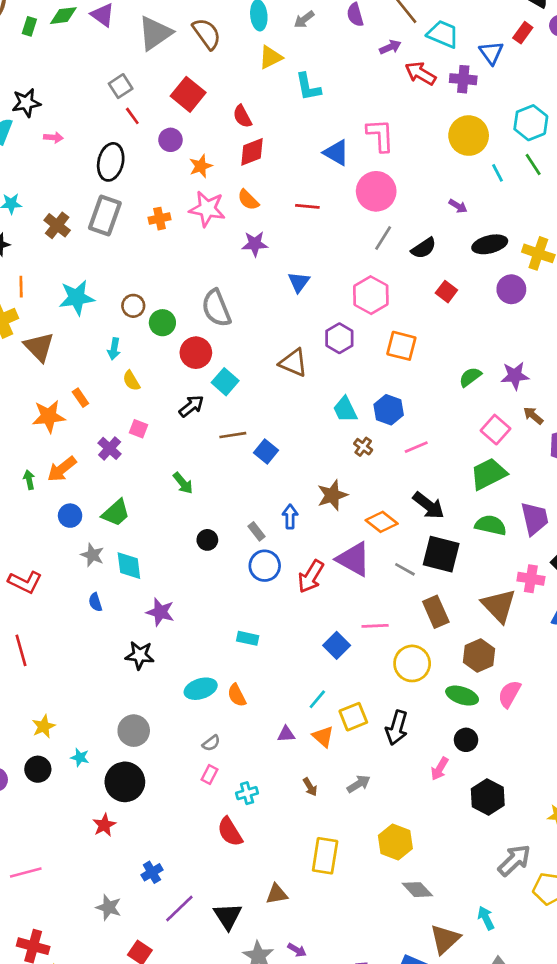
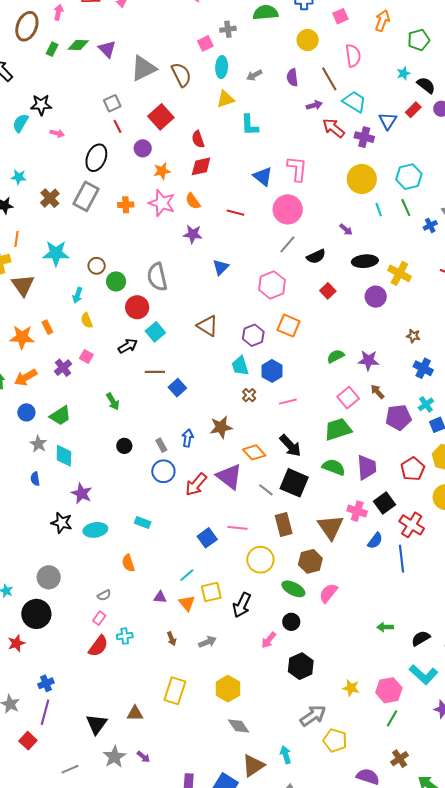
purple hexagon: (339, 338) -> (253, 335), moved
cyan ellipse: (201, 689) -> (95, 530), moved
red semicircle: (230, 832) -> (98, 646), moved, turned -120
purple line: (179, 908) -> (45, 712), moved, turned -40

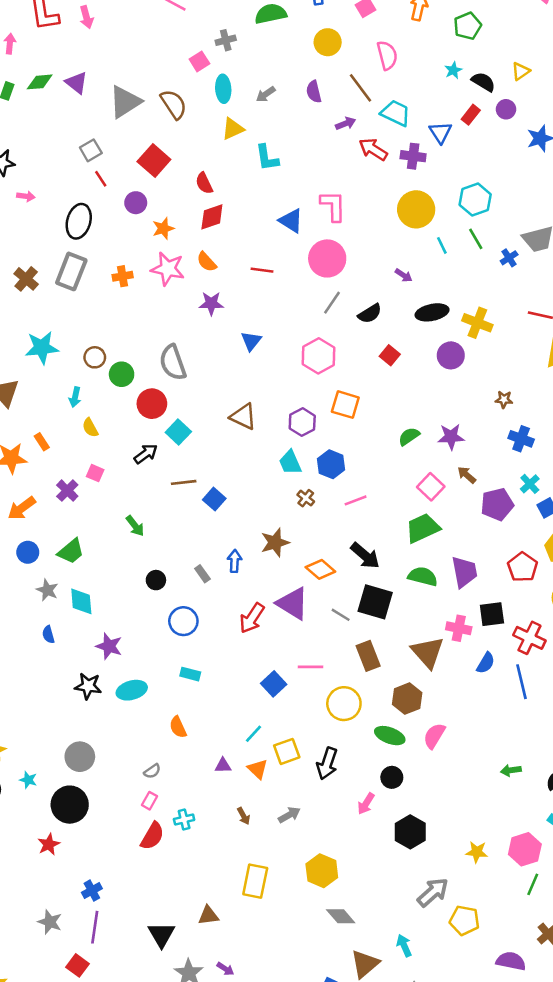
blue circle: (163, 471) -> (183, 621), moved
black square: (384, 503) -> (492, 614), turned 35

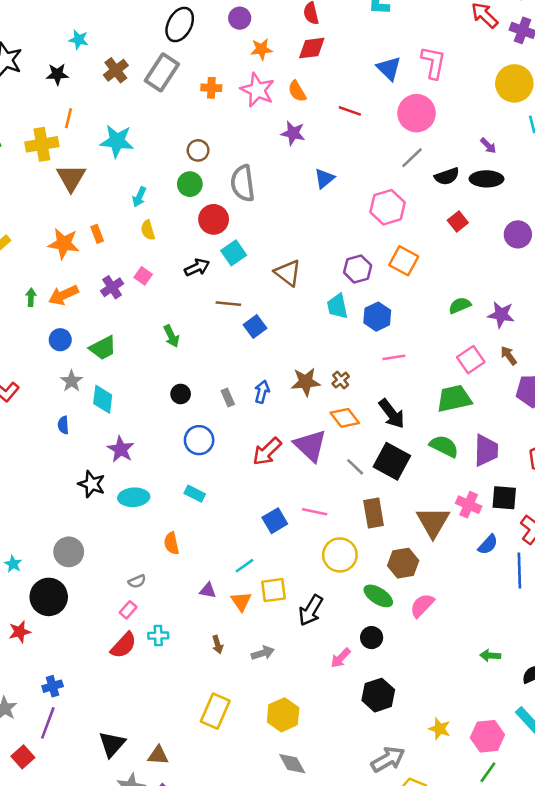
black ellipse: (432, 312) -> (486, 179), moved
brown circle: (95, 357) -> (198, 150), moved
brown triangle: (243, 417) -> (288, 273), moved
brown cross: (306, 498) -> (341, 380), moved
brown triangle: (208, 916) -> (158, 755), moved

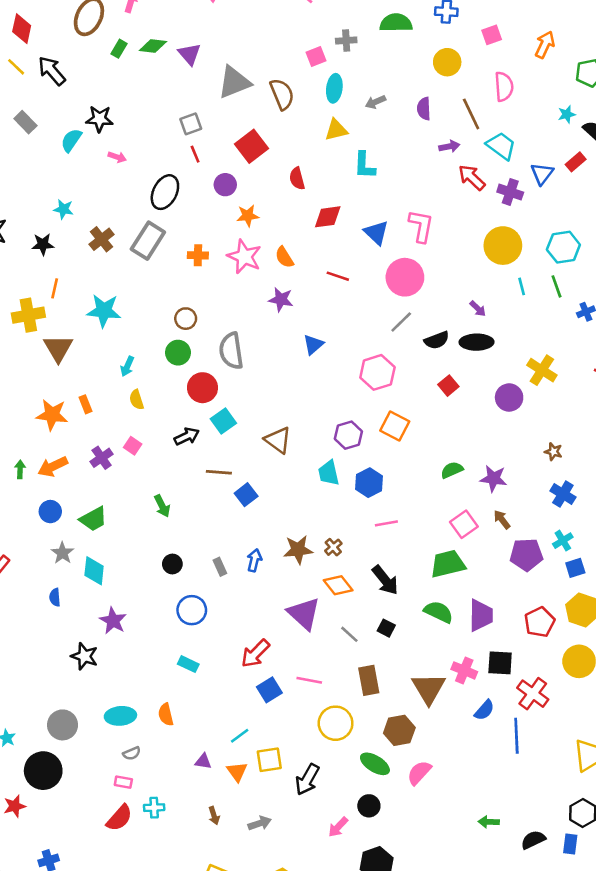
red diamond: (312, 48) -> (328, 217), moved
red arrow: (267, 452) -> (255, 653), moved
black square: (392, 461) -> (386, 628), size x0.5
cyan ellipse: (134, 497) -> (120, 716), moved
pink rectangle: (128, 610) -> (123, 782), turned 60

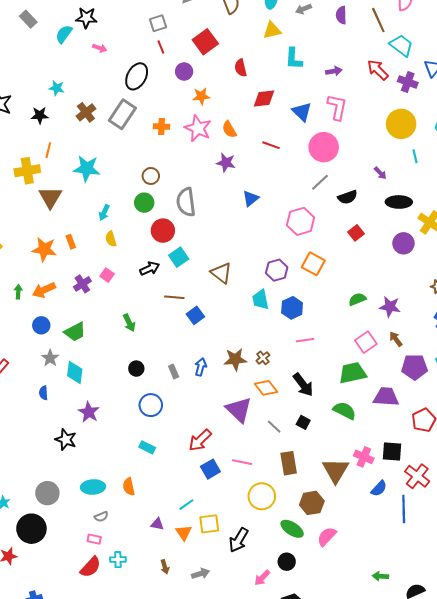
purple arrow: (449, 146) -> (334, 71), moved
black ellipse: (477, 342) -> (399, 202), moved
purple trapezoid: (481, 615) -> (386, 397), moved, turned -88

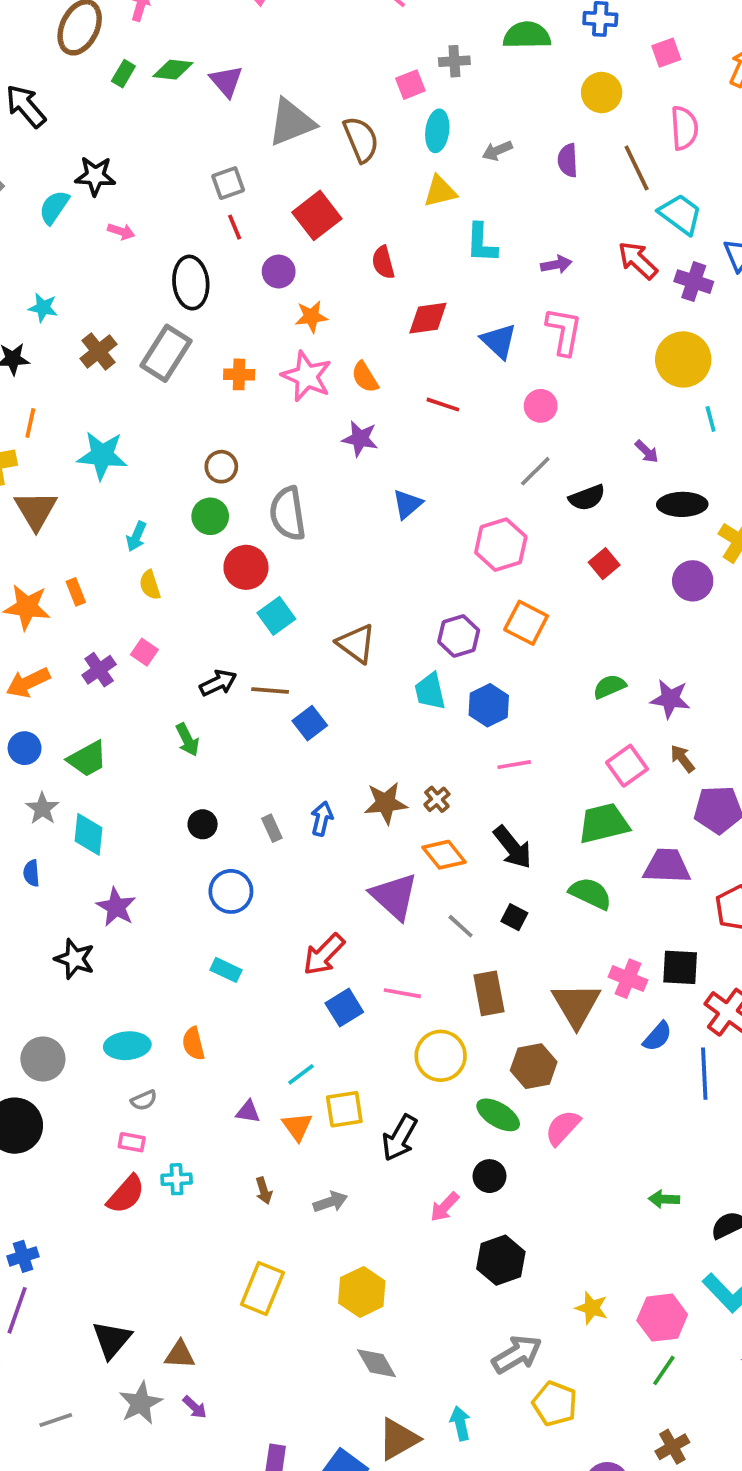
black ellipse: (137, 76) -> (191, 283), turned -32
pink circle: (324, 147) -> (541, 406), size x0.6
black arrow: (150, 269) -> (218, 683), moved

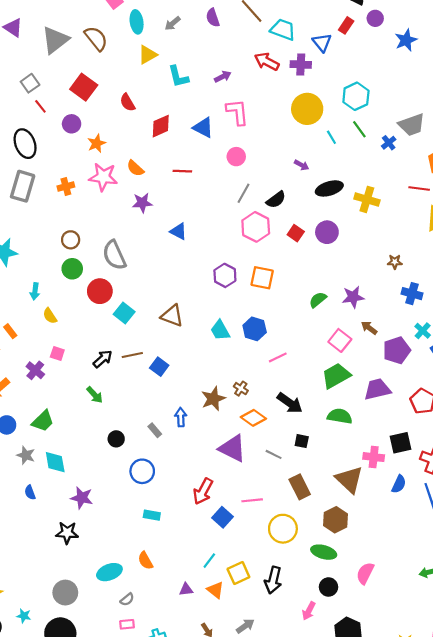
blue triangle: (407, 504) -> (178, 231), turned -36
pink hexagon: (501, 545) -> (256, 227), moved
purple circle: (693, 581) -> (327, 232), moved
purple hexagon: (459, 636) -> (225, 275), moved
pink semicircle: (563, 1128) -> (365, 573), moved

